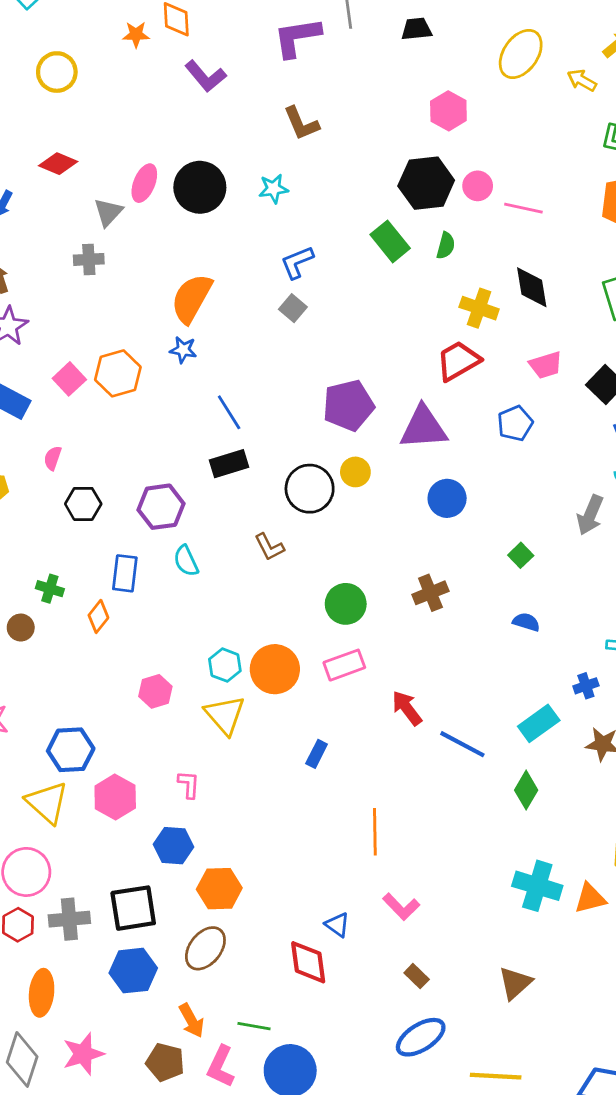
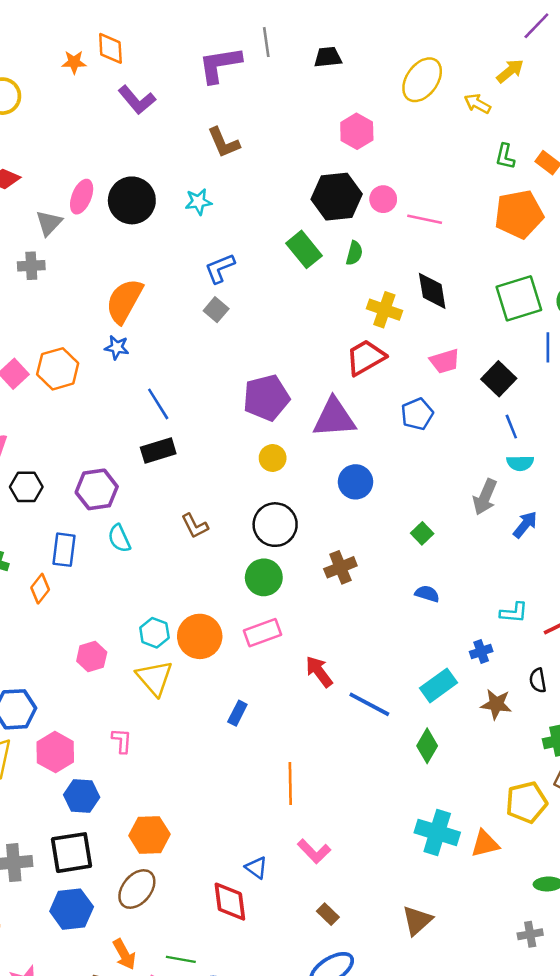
black circle: (310, 489) -> (275, 525), moved
blue hexagon: (173, 846) -> (82, 796), moved

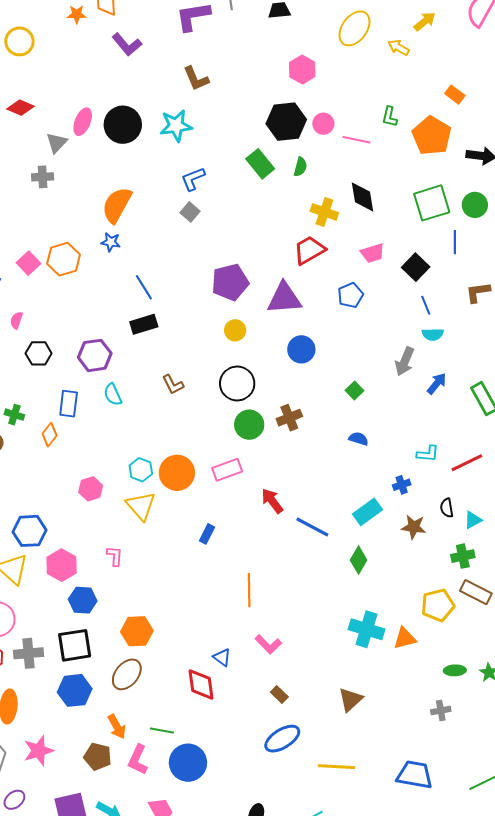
green L-shape: (505, 156) -> (390, 117), moved
cyan star: (198, 202) -> (176, 126), size x1.5
orange pentagon: (519, 214) -> (432, 136), turned -30
green circle: (264, 577) -> (249, 425), moved

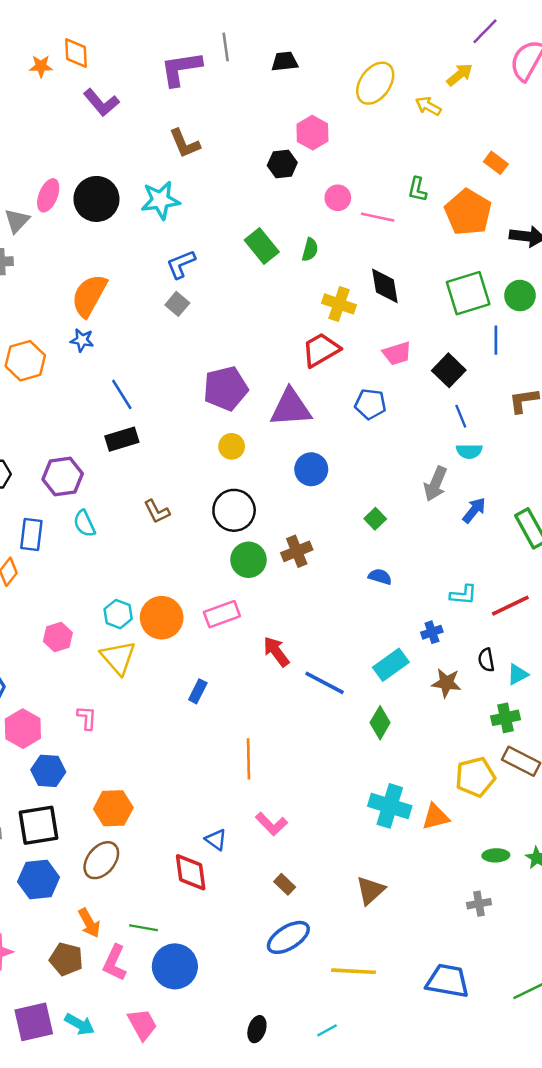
black hexagon: (286, 122) -> (282, 164), moved, size x0.6
blue pentagon: (350, 295) -> (370, 404), turned 30

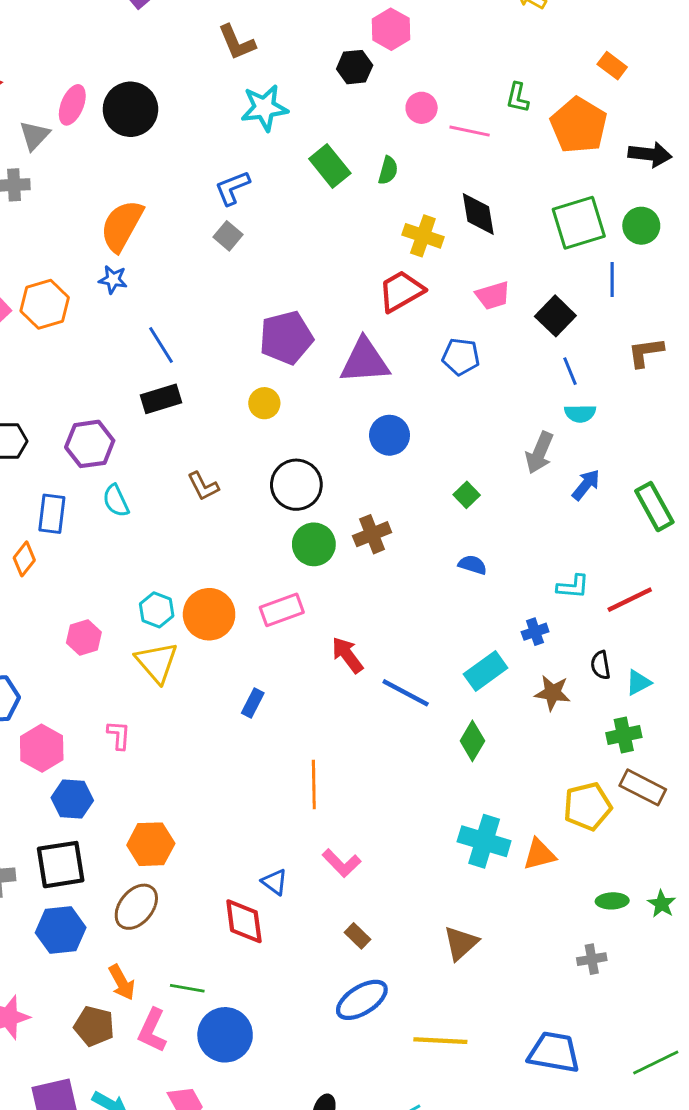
cyan star: (160, 200) -> (264, 108), moved
yellow circle: (232, 446) -> (264, 403), moved

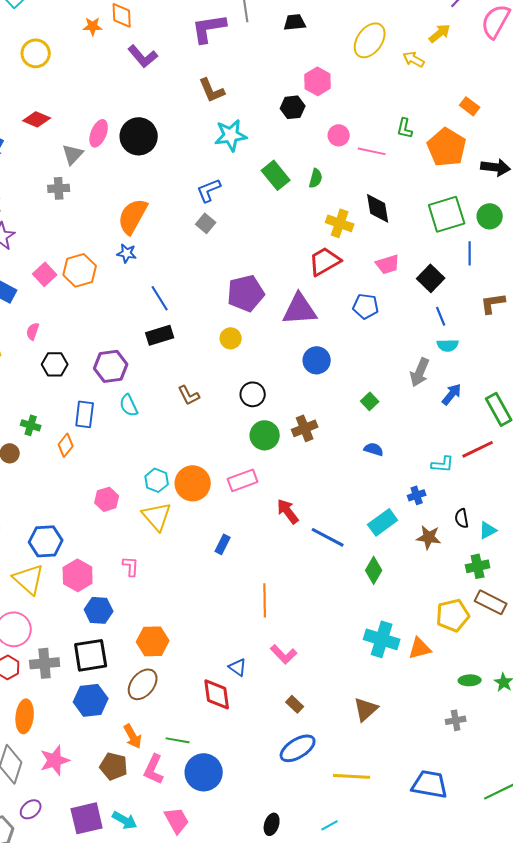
black circle: (296, 485) -> (253, 394), size x0.7
red line: (630, 600) -> (478, 449), moved

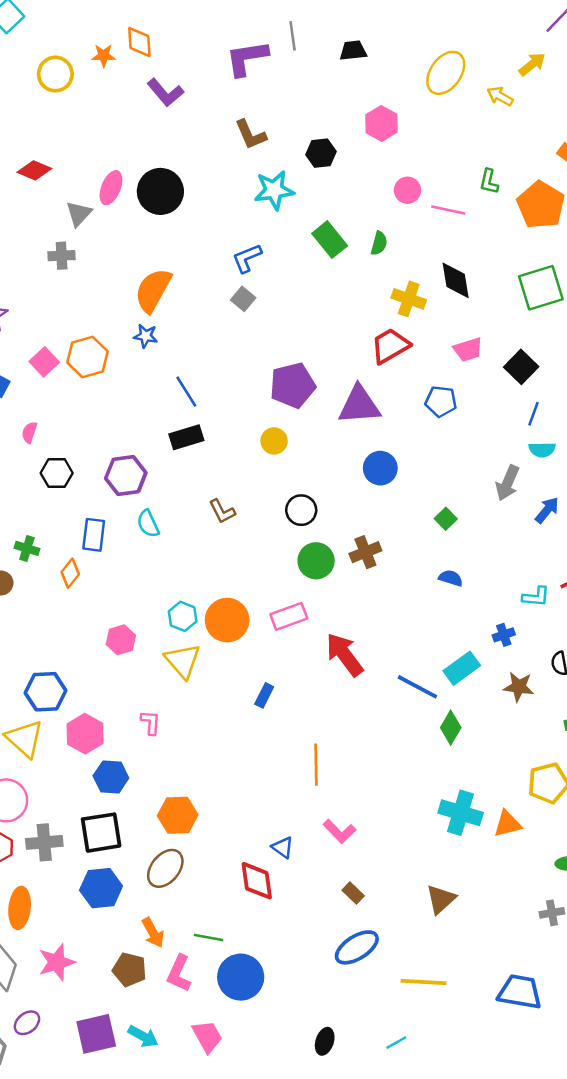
yellow circle: (36, 53) -> (55, 74), moved
black hexagon: (293, 107) -> (321, 153), moved
blue line: (441, 316) -> (533, 414), turned 42
red arrow: (288, 511) -> (344, 655), size x1.4
blue line: (328, 537) -> (417, 687), moved

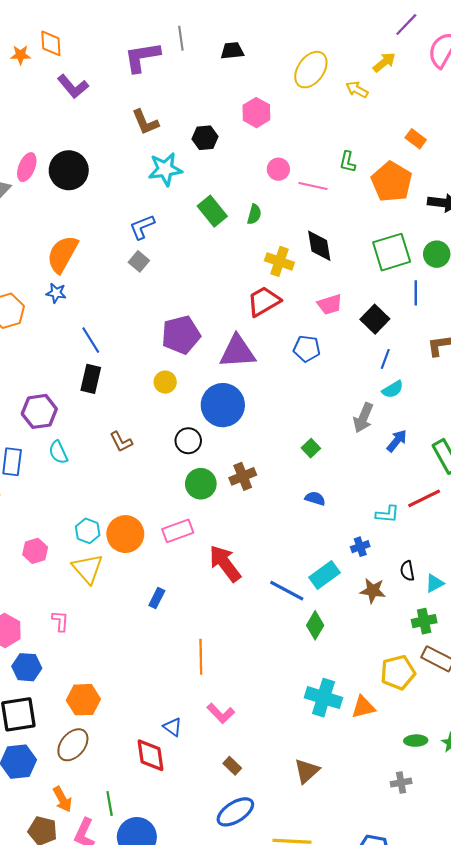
black rectangle: (186, 437) -> (91, 379), turned -60
cyan semicircle: (542, 450) -> (393, 389), turned -30
blue circle: (380, 468) -> (223, 405), moved, size x1.5
green line: (209, 938) -> (110, 803), turned 70

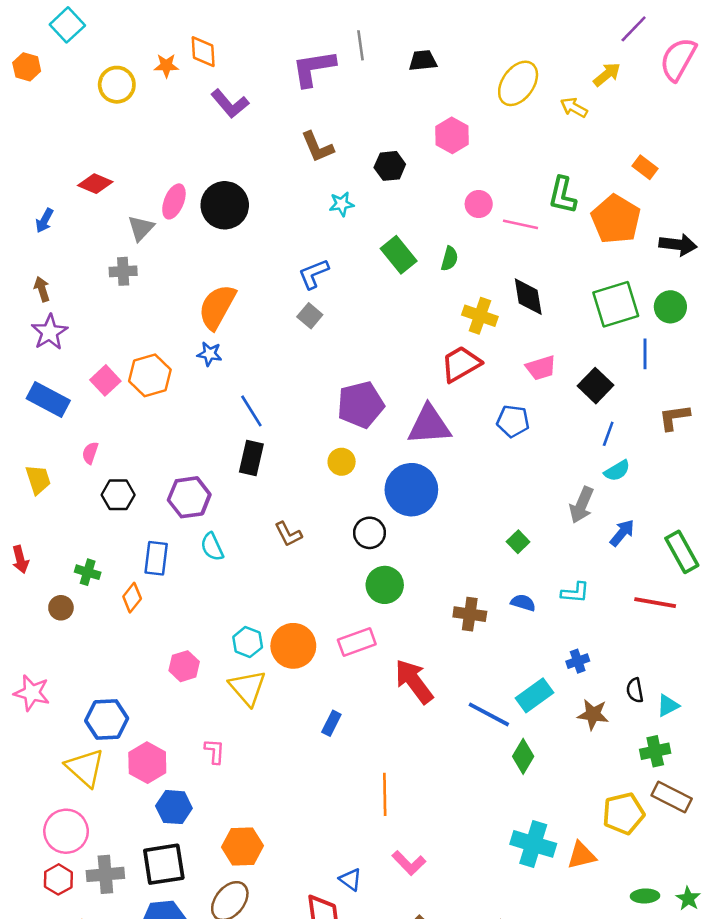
green L-shape: (348, 162) -> (562, 195), size x1.4
cyan star: (165, 169) -> (342, 204), size x0.6
brown cross: (243, 476) -> (470, 614), moved, turned 30
red line: (424, 498) -> (655, 603), turned 36
cyan L-shape: (387, 514) -> (575, 593), moved

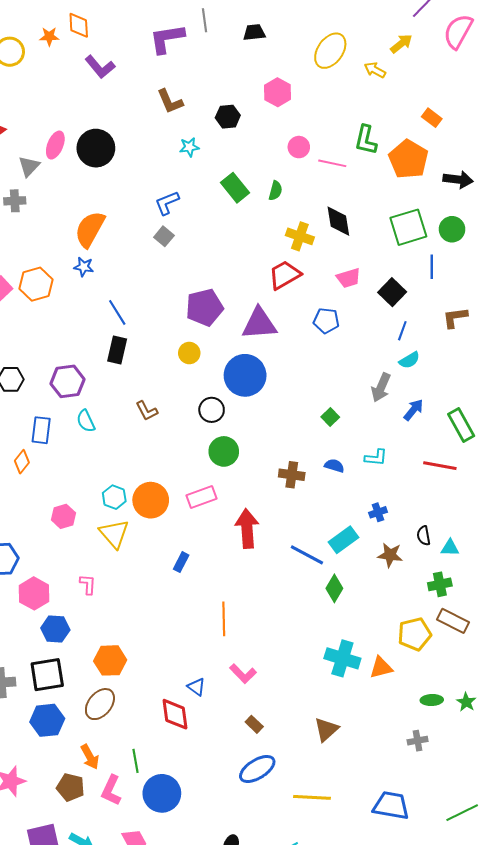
red arrow: (414, 681) -> (247, 529), turned 33
cyan triangle: (668, 706) -> (450, 548), turned 30

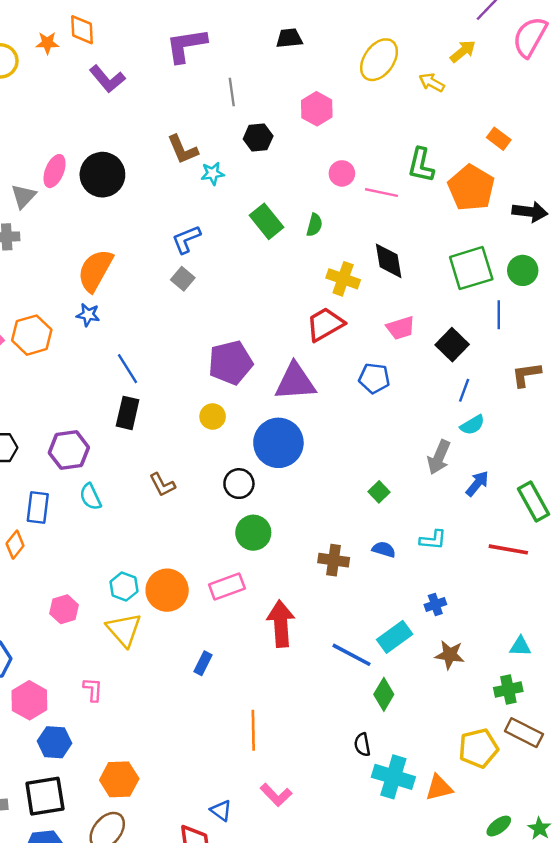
gray line: (204, 20) -> (232, 92), moved
brown L-shape: (170, 101) -> (183, 149), moved
black semicircle: (424, 536) -> (362, 745), moved
green ellipse: (432, 700) -> (499, 826), turned -35

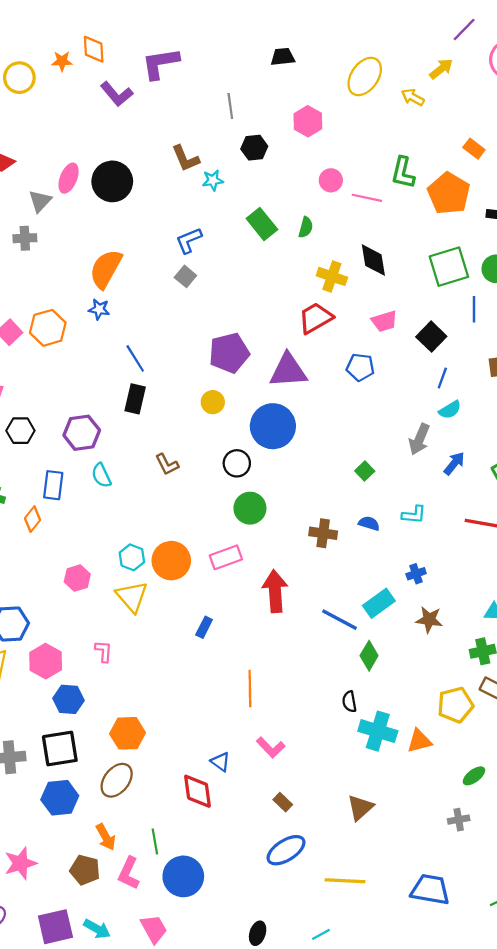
purple L-shape: (186, 45) -> (160, 63), moved

